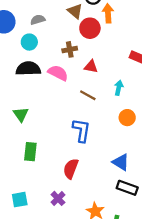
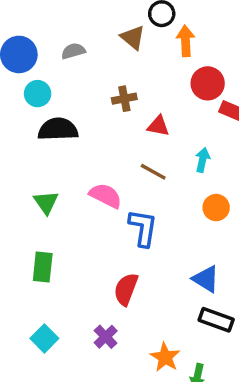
red circle: (90, 28) -> (208, 83), moved
cyan circle: (29, 42) -> (38, 94), moved
pink semicircle: (58, 73) -> (106, 196), moved
green rectangle: (30, 152) -> (43, 267), moved
cyan square: (20, 200) -> (44, 338), turned -35

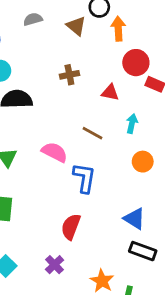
gray semicircle: (73, 51) -> (33, 19), moved
red triangle: (158, 126) -> (110, 92), moved

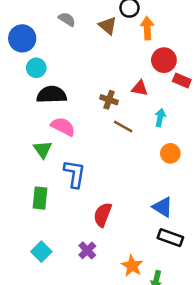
gray semicircle: (33, 19) -> (67, 19), turned 48
brown cross: (69, 75) -> (109, 100), moved, turned 30
pink semicircle: (55, 152) -> (63, 127), moved
blue L-shape: (84, 178) -> (75, 174), moved

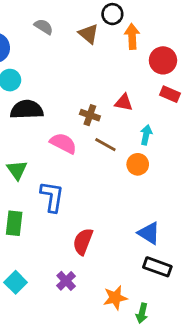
red circle: (164, 60) -> (163, 60), moved
pink semicircle: (63, 127) -> (63, 143), moved
orange circle: (170, 153) -> (138, 164), moved
orange star: (132, 266) -> (115, 298), turned 30

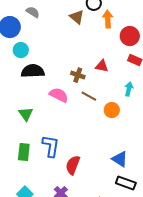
gray semicircle: (44, 27) -> (33, 12), moved
cyan arrow: (146, 135) -> (129, 89), moved
blue L-shape: (52, 197) -> (51, 146), moved

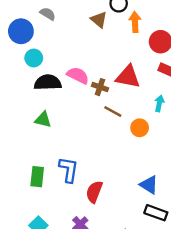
red triangle: (102, 66) -> (128, 77), size x1.6
pink semicircle: (59, 95) -> (78, 75), moved
green triangle: (26, 114) -> (43, 120), moved, turned -42

